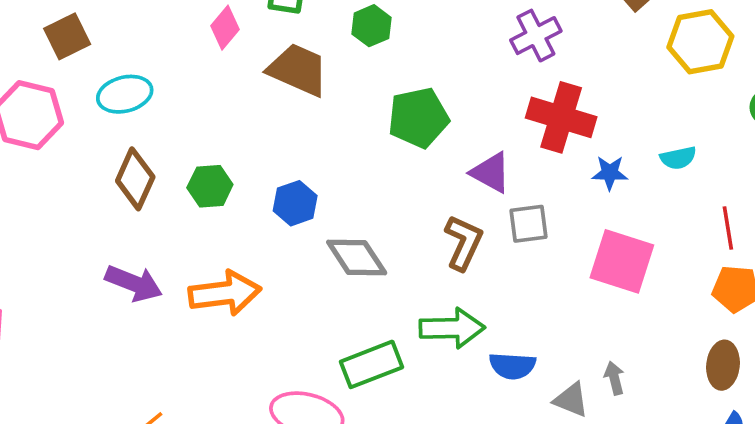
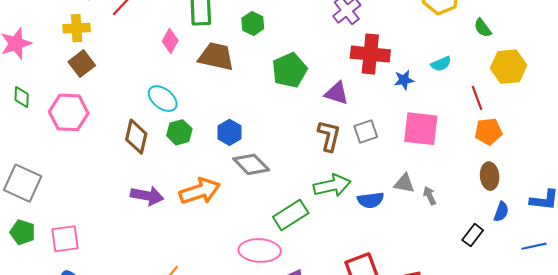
cyan ellipse: (125, 94) -> (163, 99), moved, turned 64
gray square: (528, 224) -> (366, 131), moved
gray diamond: (357, 257) -> (251, 164), moved
gray triangle: (571, 400) -> (404, 183), moved

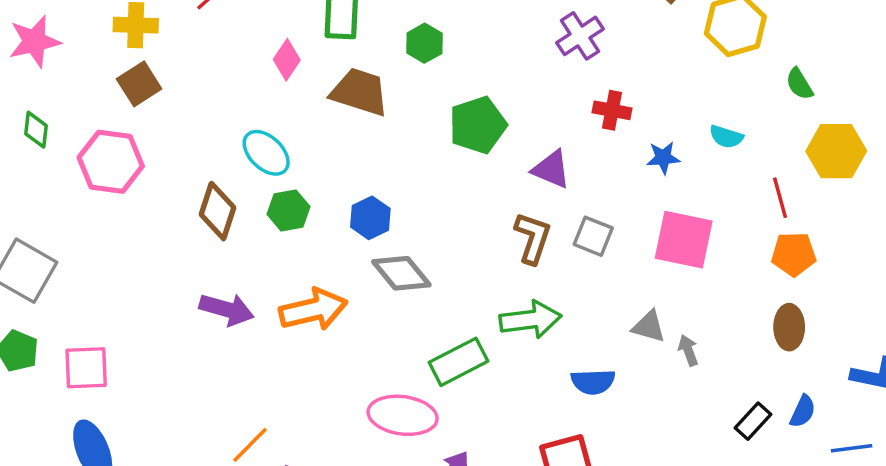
red cross: (370, 54) -> (612, 110), size x0.6
cyan semicircle: (441, 64) -> (726, 137), turned 36
gray square: (366, 131) -> (593, 236), turned 35
blue semicircle: (371, 200) -> (593, 382), moved
blue semicircle: (501, 212) -> (803, 411), moved

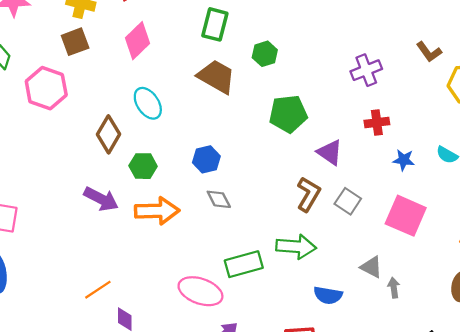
pink diamond: (287, 60) -> (138, 41), moved, size x1.4
red cross: (612, 110) -> (377, 123), turned -30
green hexagon: (289, 210) -> (143, 166), moved
gray diamond: (401, 273) -> (219, 199), size x0.7

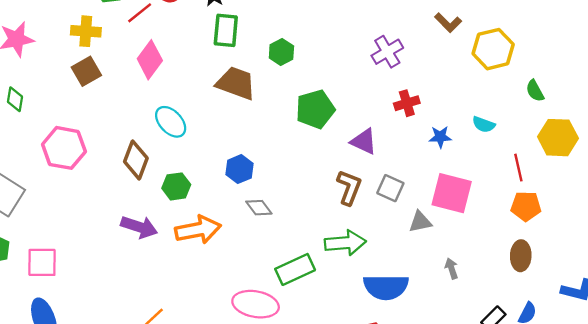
pink hexagon: (46, 88) -> (64, 148), moved
gray triangle: (371, 267) -> (420, 222), moved, turned -30
blue semicircle: (328, 295) -> (386, 287), size x1.5

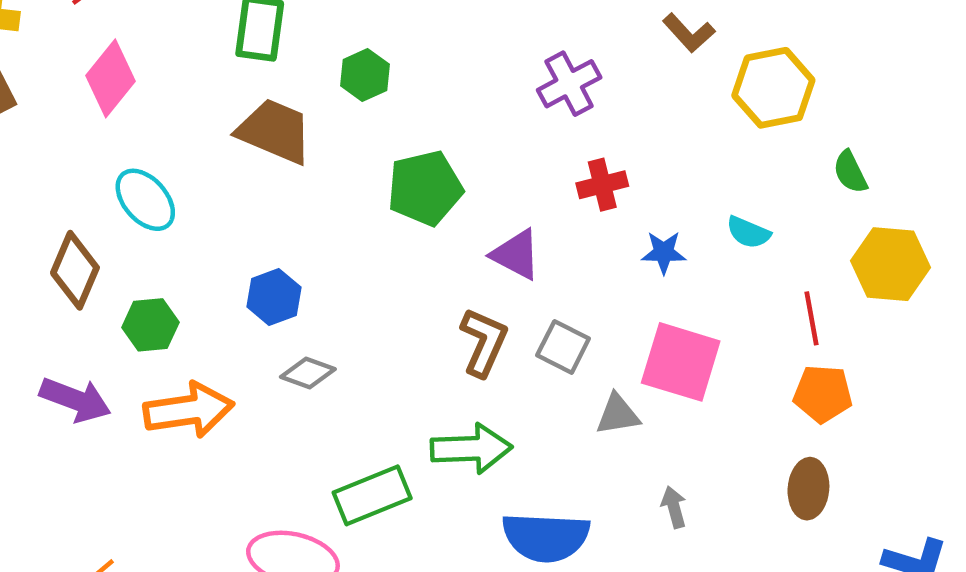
gray diamond: (259, 208) -> (308, 373), turned -36

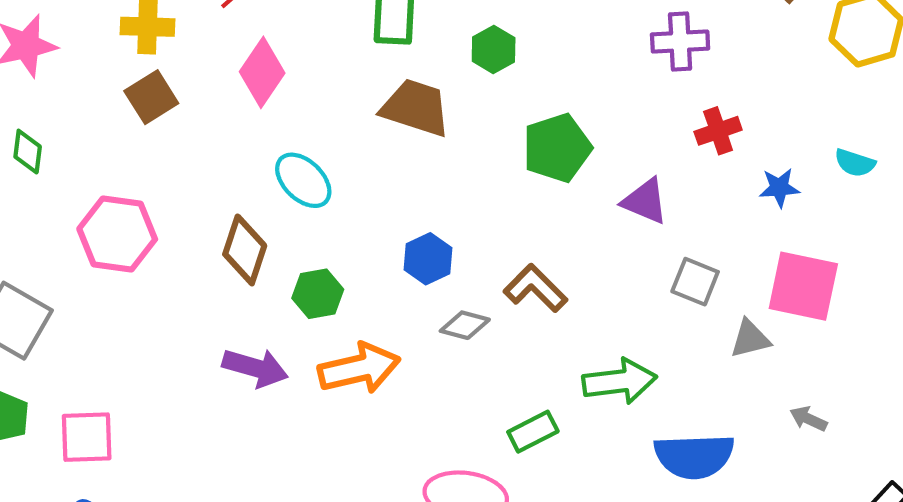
purple cross: (569, 84) -> (680, 41), turned 30
brown L-shape: (484, 342) -> (536, 288), moved, turned -64
green rectangle: (372, 495) -> (533, 432), size x0.7
gray arrow: (674, 507) -> (808, 419), turned -45

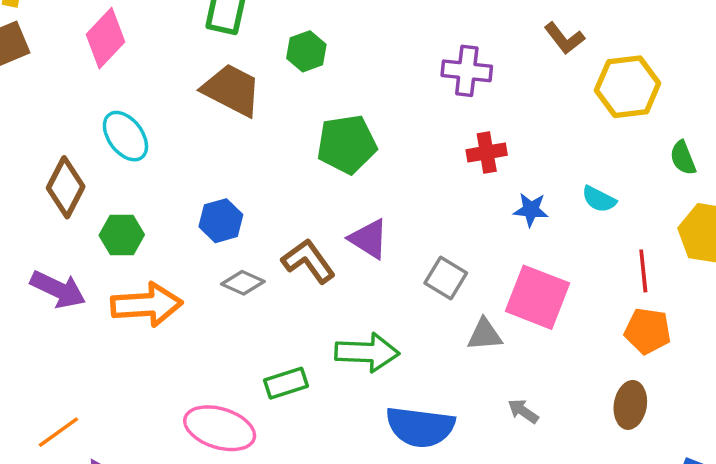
purple triangle: (645, 201) -> (369, 239), moved

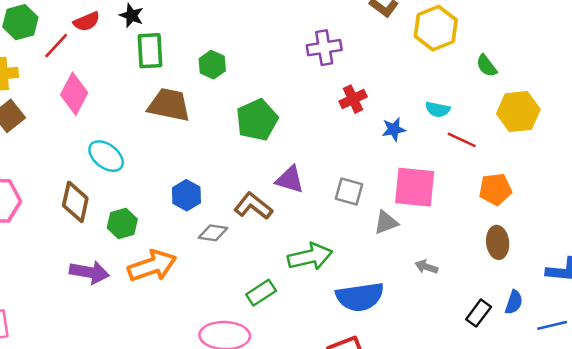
red line: (643, 271) -> (462, 140), moved, turned -44

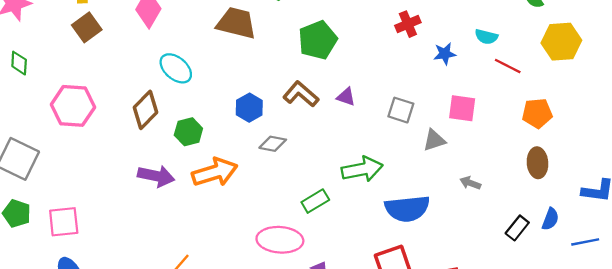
purple triangle: (290, 180) -> (346, 97), size x0.7
pink square: (415, 187) -> (462, 108), size x0.7
brown diamond: (75, 202) -> (146, 110), turned 30
brown L-shape: (253, 206) -> (301, 94), moved

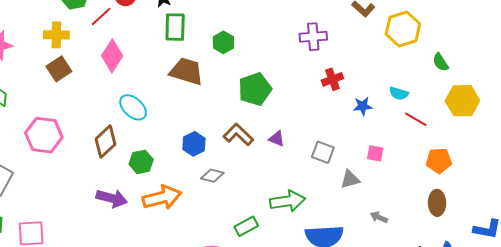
pink square: (462, 108) -> (375, 153), size x0.7

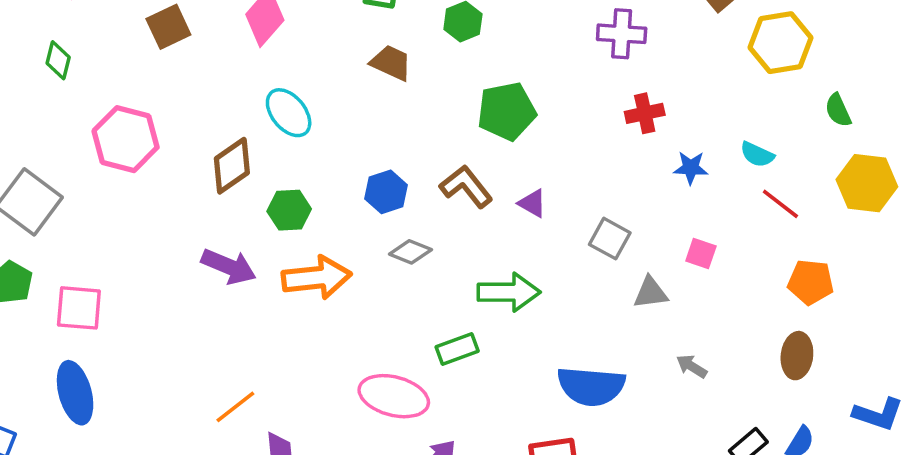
brown trapezoid: (186, 71) -> (391, 63), size x0.7
green arrow: (287, 201) -> (509, 292), moved

